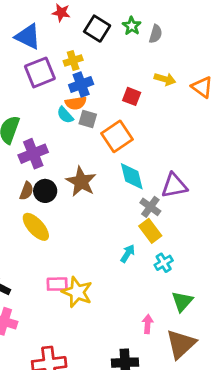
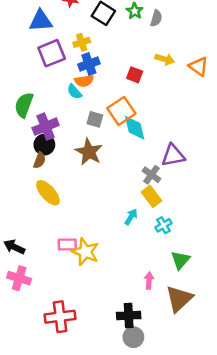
blue triangle: (28, 37) -> (41, 21), turned -30
gray square: (88, 119) -> (95, 119), moved
cyan diamond: (132, 176) -> (135, 128), moved
black circle: (45, 191) -> (44, 145), moved

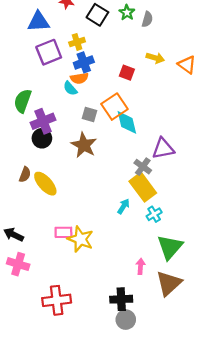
brown semicircle: (40, 160) -> (25, 175), moved
yellow rectangle: (151, 196) -> (143, 187), size x1.4
green triangle: (180, 260) -> (170, 247), size x1.4

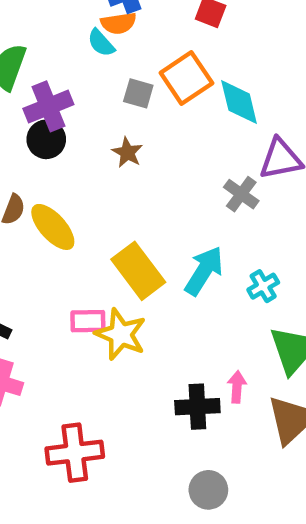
cyan diamond: (127, 122) -> (239, 102), moved
brown star: (84, 145) -> (127, 152), size x0.6
yellow rectangle: (143, 187) -> (138, 271), moved
cyan arrow: (123, 206) -> (204, 271), size x1.6
black cross: (121, 299) -> (197, 407), moved

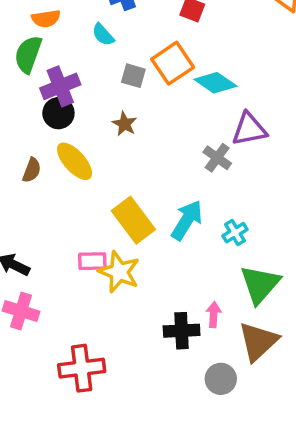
orange semicircle: (119, 23) -> (46, 19), moved
cyan diamond: (239, 102) -> (215, 83), turned -42
yellow ellipse: (53, 227) -> (75, 161), moved
gray circle: (208, 490) -> (221, 379), moved

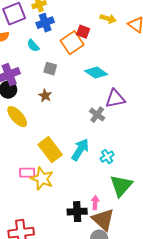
orange square: (173, 63) -> (72, 43), moved
brown triangle: (258, 341) -> (103, 220), moved, turned -35

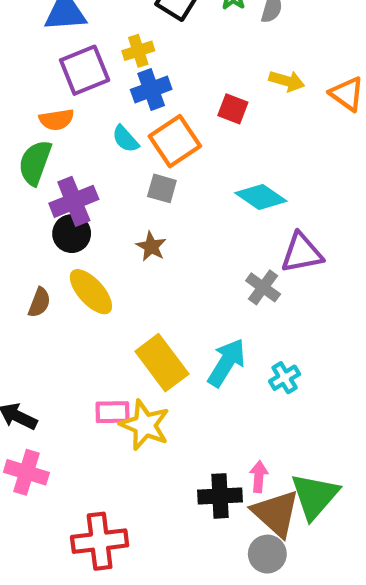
orange square: (72, 43) -> (175, 141), moved
green triangle: (121, 186) -> (315, 496), moved

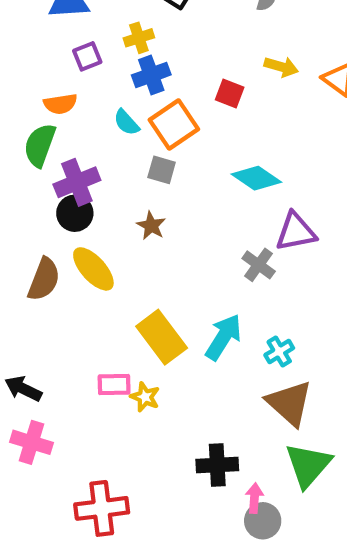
purple square: (85, 70) -> (87, 56), size x0.6
brown semicircle: (39, 302) -> (44, 279), size x1.5
yellow star: (145, 425) -> (145, 397), size x0.6
pink arrow: (259, 477) -> (254, 498), moved
brown triangle: (276, 513) -> (289, 403), moved

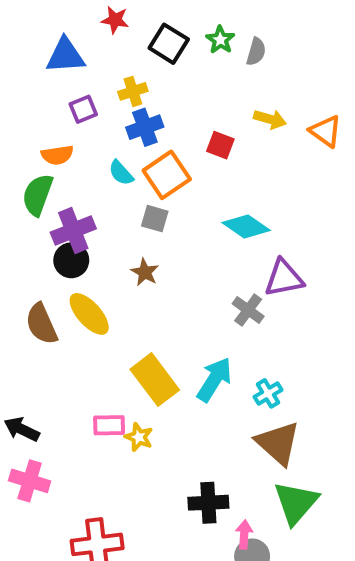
brown semicircle: (44, 279) -> (41, 324), turned 135

